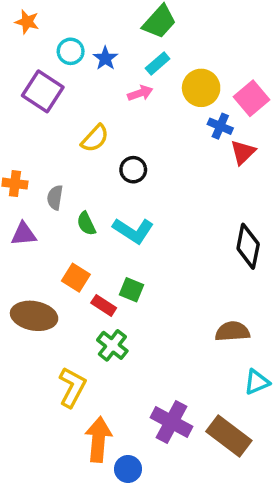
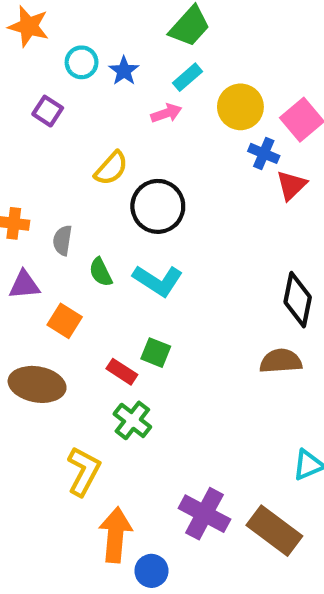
orange star: (27, 22) -> (29, 26), size x1.4
purple square: (43, 91) -> (48, 111), size x0.6
black circle: (133, 170) -> (158, 206), size x1.6
orange square: (76, 278) -> (65, 321), moved
brown semicircle: (232, 332) -> (281, 361), moved

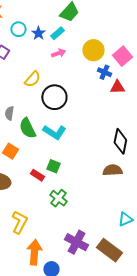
cyan rectangle: (187, 77) -> (57, 33), moved
red triangle: (291, 185) -> (117, 87), turned 42
green semicircle: (101, 272) -> (27, 128), size x1.5
green cross: (132, 420) -> (58, 198), moved

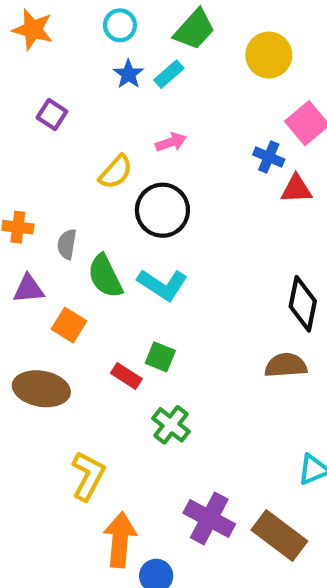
cyan circle: (18, 29) -> (120, 25), moved
yellow circle: (93, 50) -> (269, 55), moved
pink arrow: (58, 53) -> (171, 142), moved

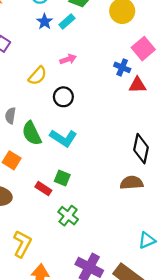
black circle: (162, 210) -> (63, 97), size x0.7

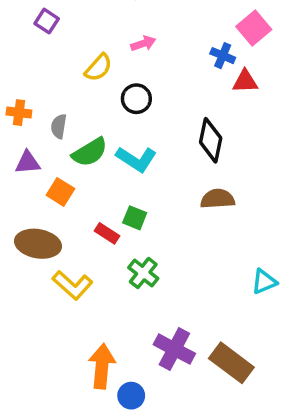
green semicircle: (32, 133) -> (90, 152), turned -95
black diamond: (141, 149) -> (211, 140), moved
brown semicircle: (132, 183) -> (218, 199), moved
cyan triangle: (147, 240) -> (264, 282), moved
yellow L-shape: (22, 244) -> (73, 285), moved, turned 104

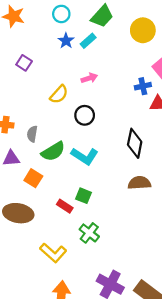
blue cross: (223, 56) -> (143, 86), turned -35
yellow L-shape: (73, 285) -> (53, 253), moved

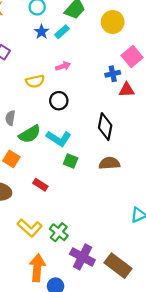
yellow semicircle: (59, 94) -> (35, 81), turned 36
green square: (83, 196) -> (71, 161), moved
green cross: (89, 233) -> (59, 232), moved

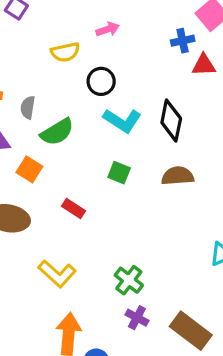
cyan L-shape: (59, 138) -> (122, 121), moved
green cross: (59, 232) -> (129, 280), moved
purple cross: (82, 257) -> (137, 318), size x0.6

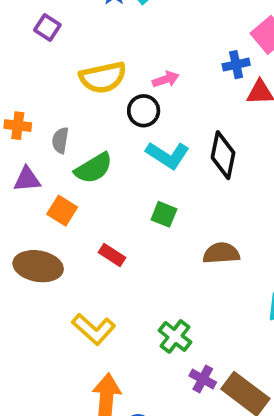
pink arrow: (108, 29) -> (166, 79), moved
yellow semicircle: (65, 52) -> (103, 77), size x1.4
brown semicircle: (178, 176) -> (221, 253), moved
purple cross: (137, 318) -> (203, 379), moved

